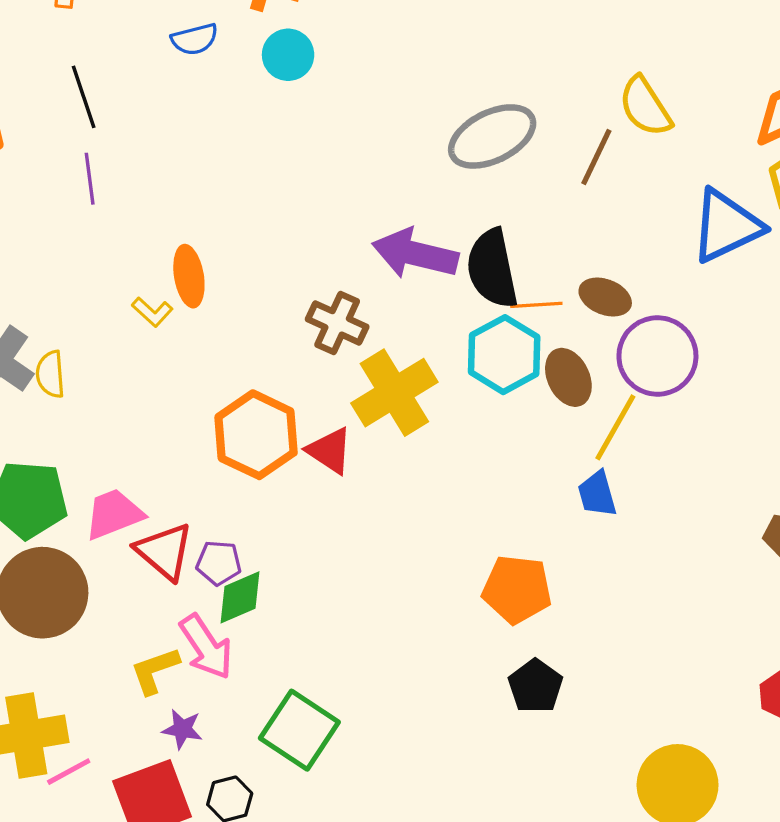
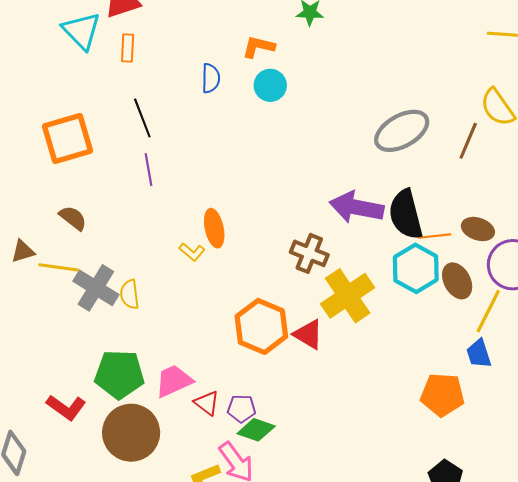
blue semicircle: (195, 39) -> (211, 78), turned -72
red triangle: (164, 551) -> (207, 403), size x0.7
orange pentagon: (517, 589) -> (442, 395), moved
green diamond: (240, 597) -> (256, 430), turned 45

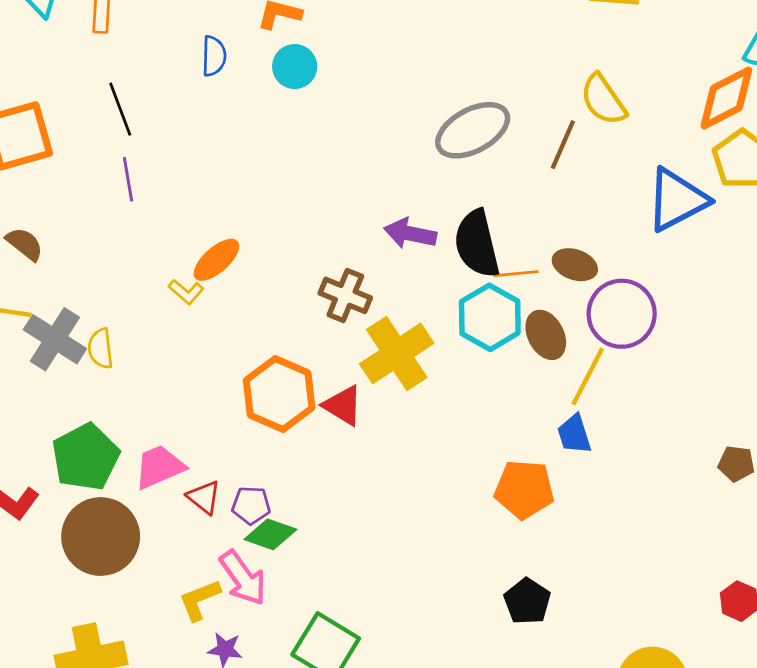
purple arrow: (357, 207) -> (410, 233), size x0.7
orange ellipse: (214, 228) -> (216, 260), turned 60
green pentagon: (119, 374) -> (85, 457), turned -30

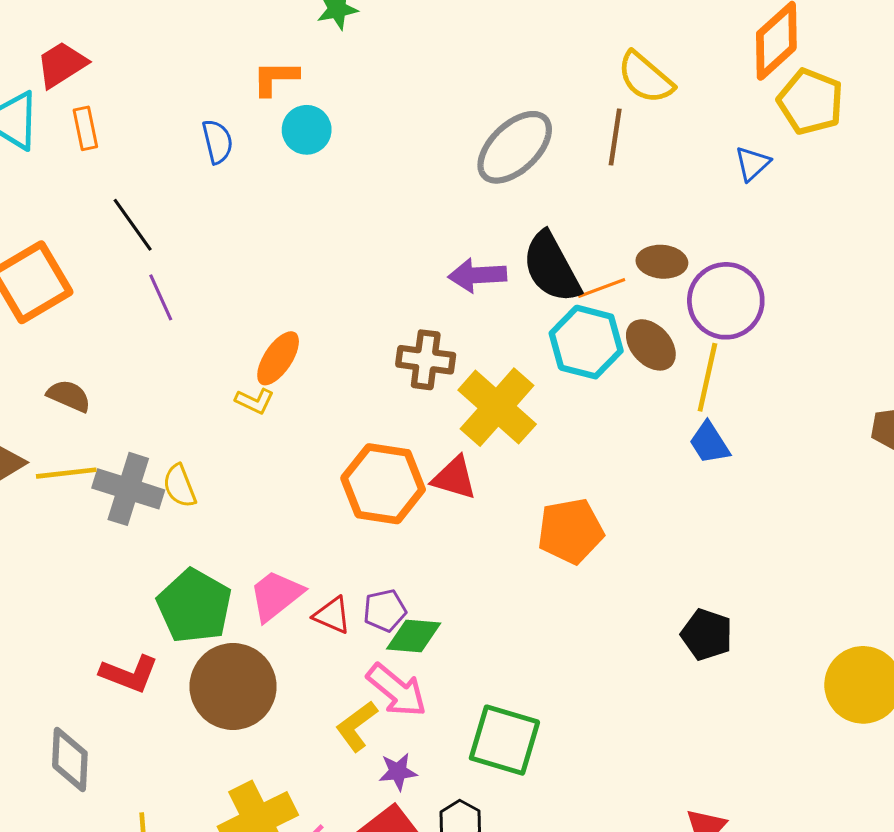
blue triangle: (677, 200) -> (752, 164), size x0.5
orange pentagon: (524, 489) -> (570, 531), moved

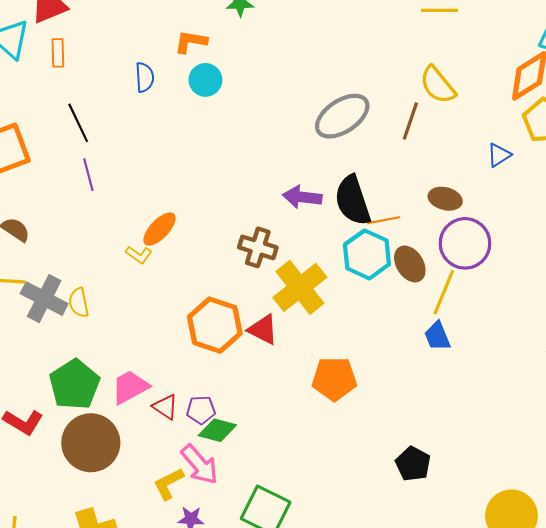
brown ellipse: (662, 262) -> (445, 199), moved

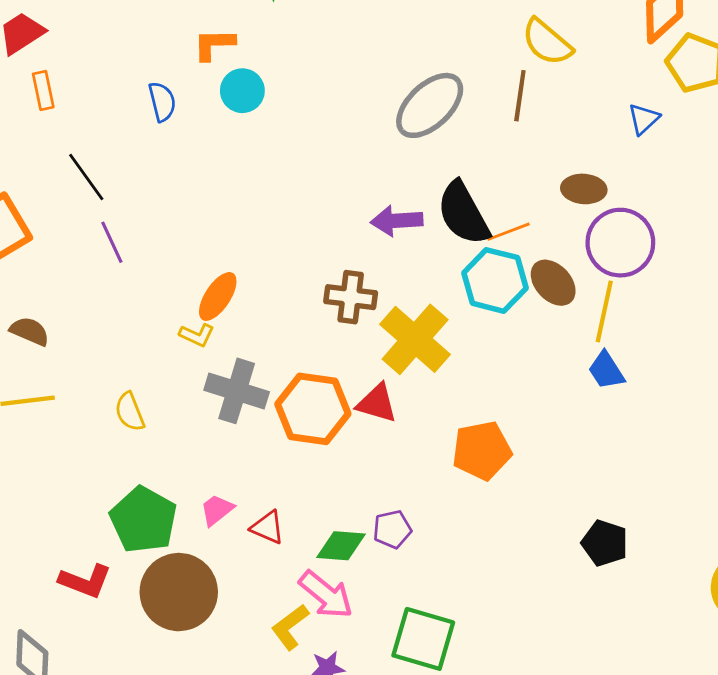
gray cross: (44, 299) -> (237, 391), moved
pink trapezoid: (130, 387) -> (217, 510), size x0.7
purple pentagon: (201, 410) -> (392, 529), moved

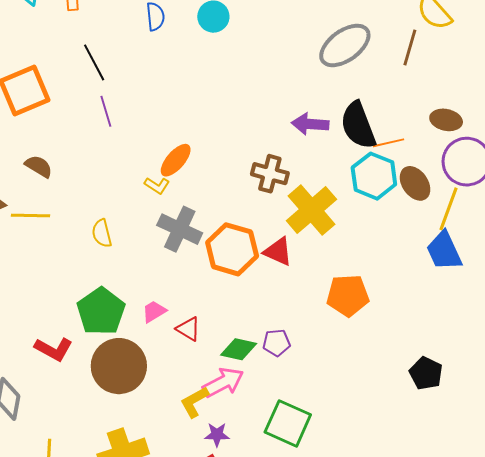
blue trapezoid: (606, 370) -> (444, 251), size x1.4
pink arrow: (326, 595) -> (223, 382), turned -75

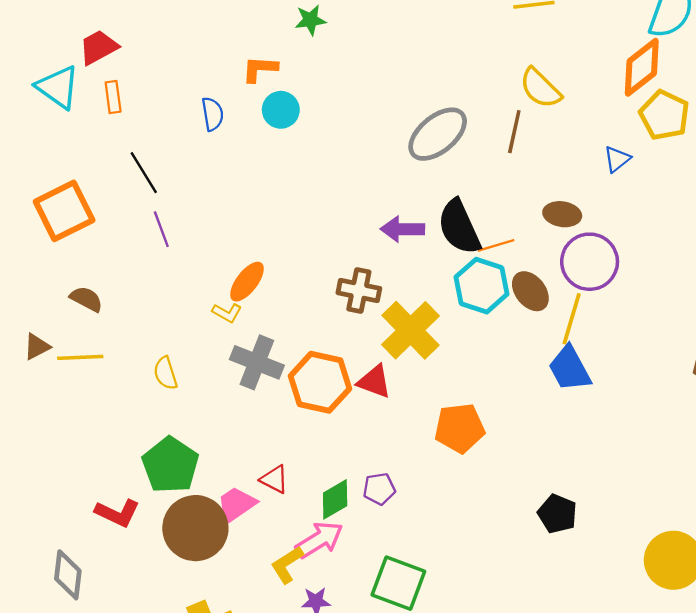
pink trapezoid: (154, 312) -> (236, 505), moved, size x1.4
green diamond: (239, 349) -> (335, 499), turned -39

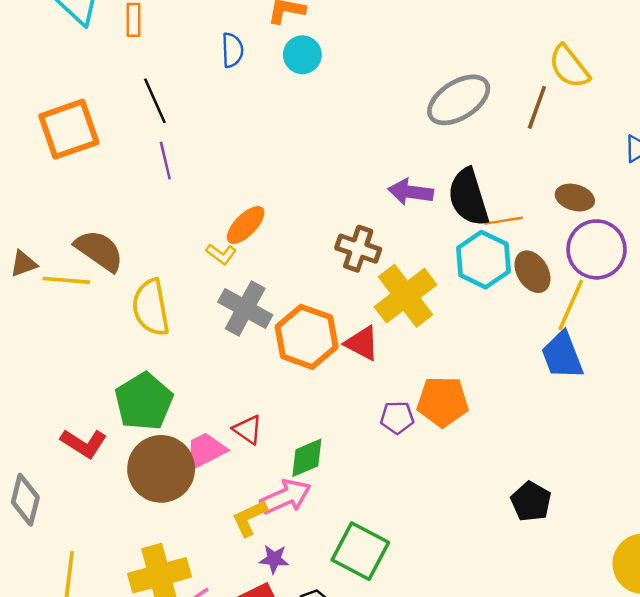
brown semicircle: (86, 299) -> (99, 250), moved, size x1.5
yellow semicircle: (166, 373) -> (151, 307), size x1.6
purple pentagon: (379, 489) -> (397, 417), moved

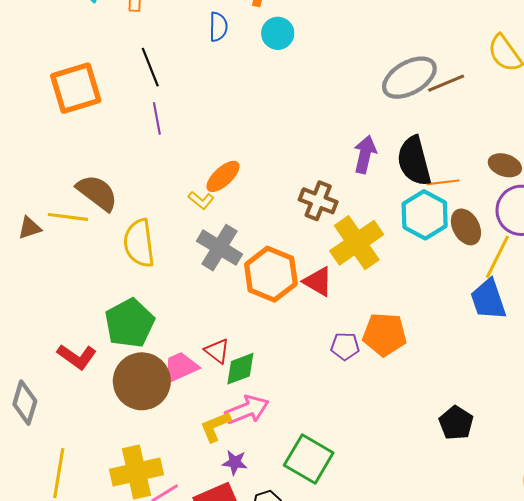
brown line: (537, 107) -> (446, 83), moved, turned 45
purple arrow: (411, 192) -> (365, 154), turned 93
brown triangle: (24, 264) -> (30, 228), moved
green diamond: (307, 458) -> (240, 369), moved

